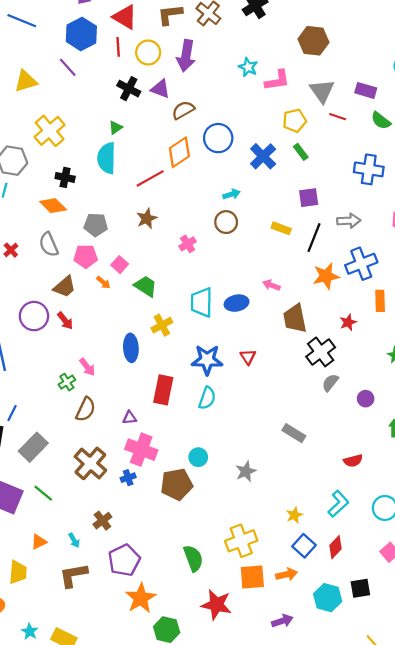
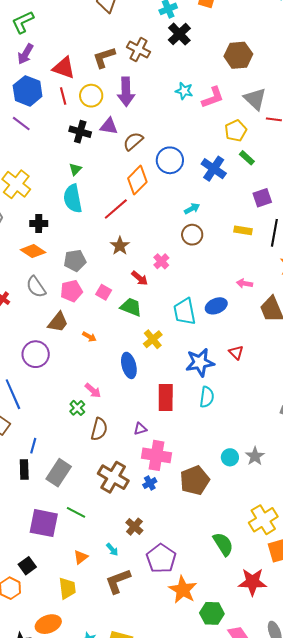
orange arrow: (103, 282) -> (89, 337), moved
red arrow: (65, 321) -> (140, 278), moved
cyan circle: (198, 457) -> (230, 457), moved

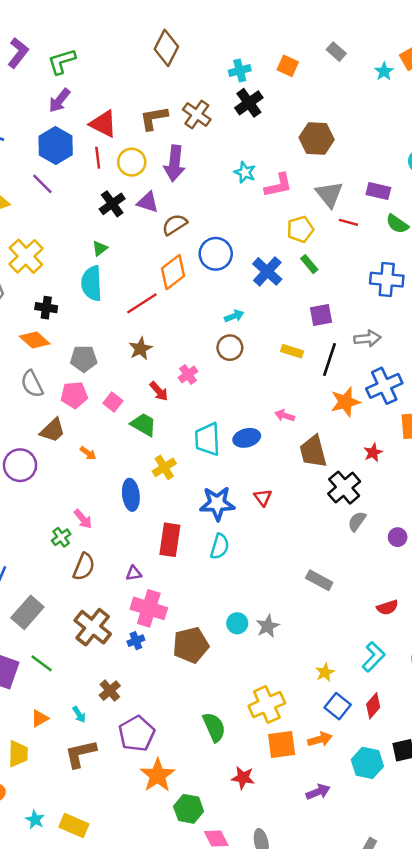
black cross: (80, 132) -> (112, 204), turned 30
red star: (252, 582) -> (243, 778), size x0.7

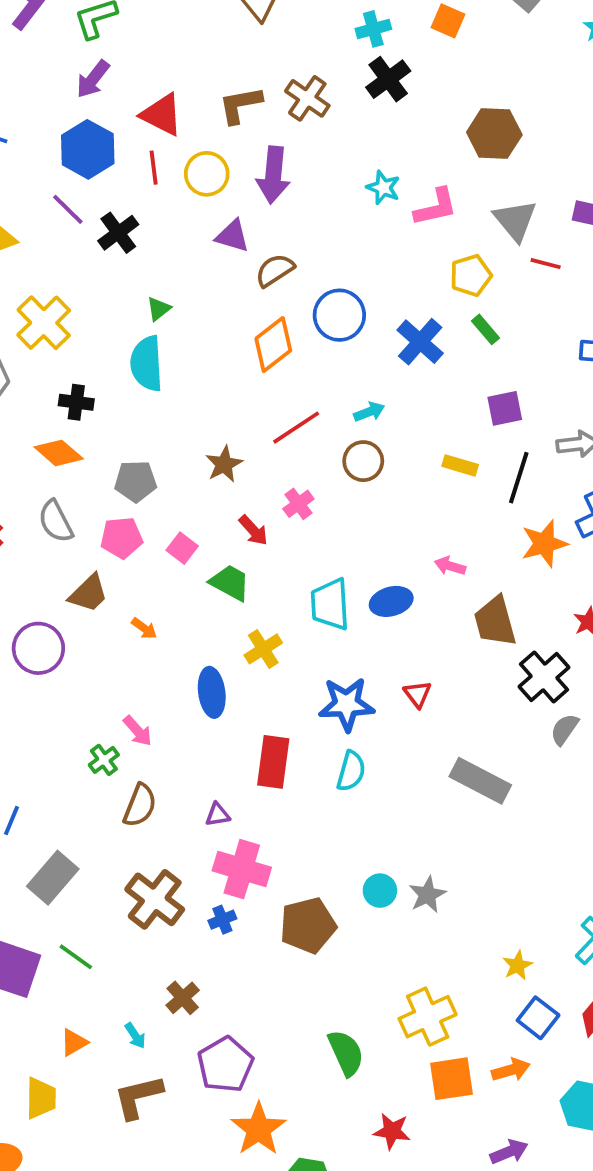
black cross: (112, 204) -> (118, 233), moved
red line: (142, 303) -> (296, 428), moved
gray rectangle: (319, 580) -> (480, 781), moved, size x1.4

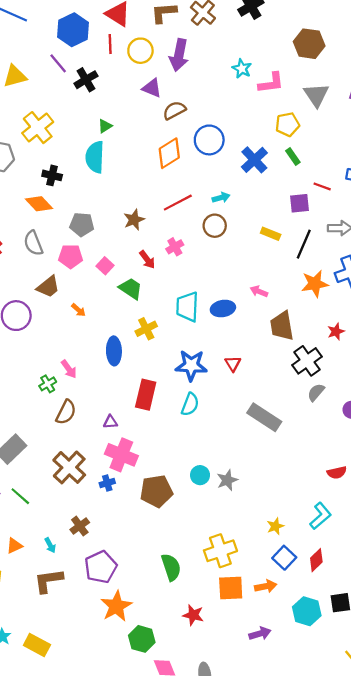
red line: (546, 264) -> (322, 186), moved

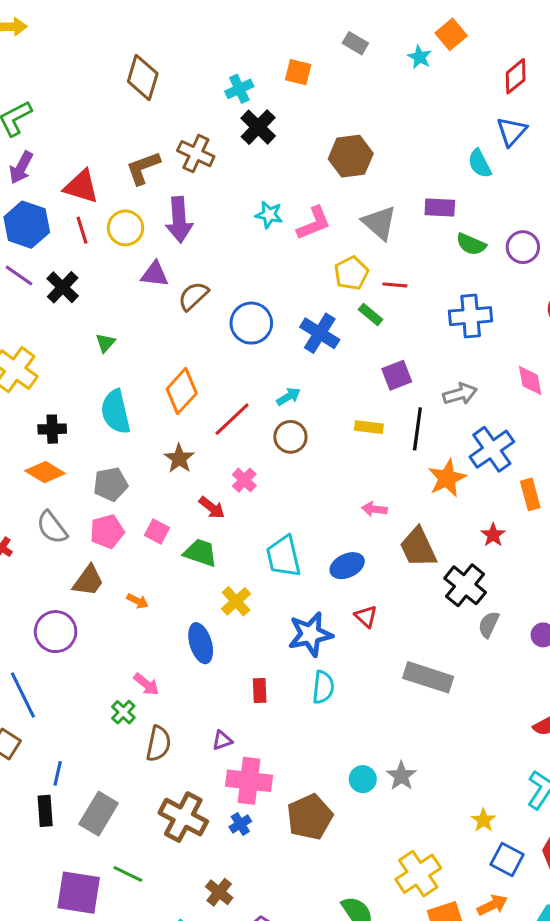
orange diamond: (169, 153) -> (182, 391), moved
cyan semicircle: (95, 157) -> (116, 412), moved
red line: (322, 186) -> (395, 285), moved
blue ellipse: (223, 308) -> (347, 566), moved
red rectangle: (146, 395) -> (260, 690), size x0.6

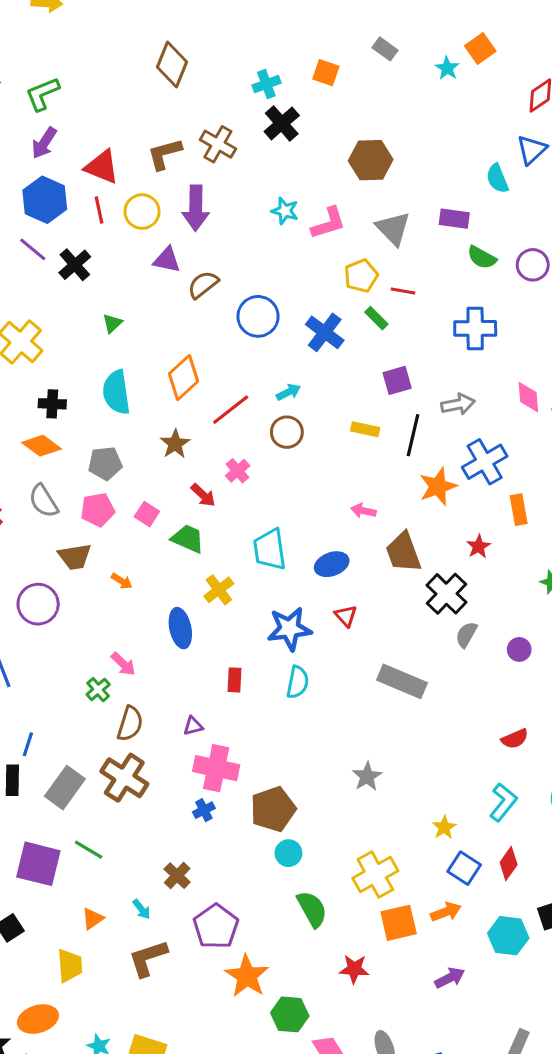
brown trapezoid: (88, 581) -> (75, 557), turned 40
cyan circle: (363, 779) -> (288, 853), moved
brown cross: (183, 817) -> (124, 778), moved

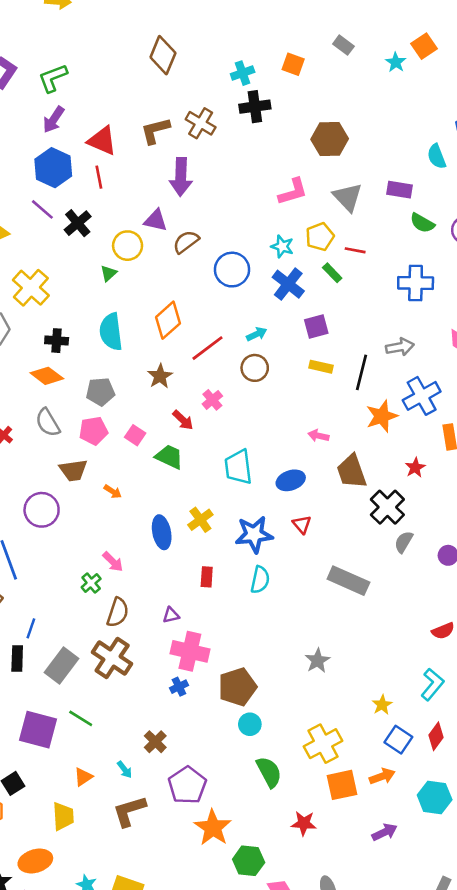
black cross: (282, 123) -> (255, 107), turned 32
cyan star: (285, 211) -> (282, 246), moved
yellow circle: (142, 212) -> (128, 246), moved
purple square: (397, 380) -> (316, 326), moved
yellow cross: (219, 590) -> (200, 520), moved

